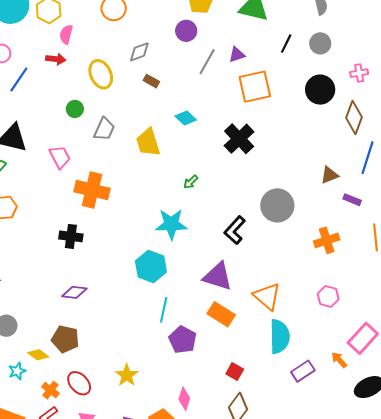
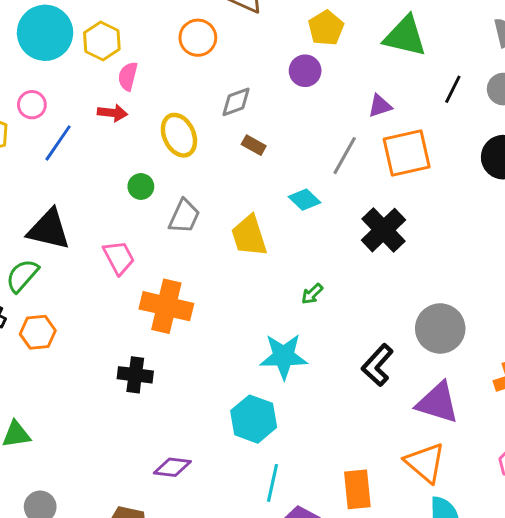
gray line: (207, 62) -> (345, 156), moved
purple triangle: (218, 276) -> (438, 403), moved
purple diamond: (74, 292) -> (172, 467), moved
orange rectangle: (221, 314) -> (357, 489), turned 52

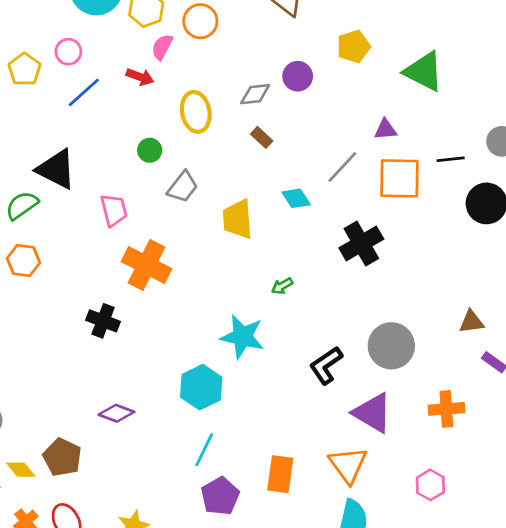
orange circle: (198, 38) -> (200, 21), moved
purple circle: (305, 71) -> (298, 76), moved
black line: (453, 89) -> (451, 159), moved, turned 44

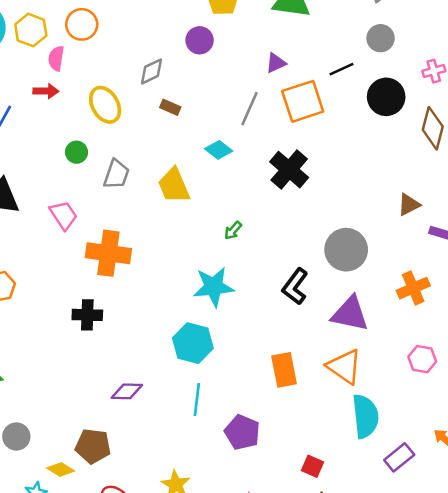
purple circle: (298, 76) -> (200, 40), moved
cyan line: (204, 450) -> (197, 399), moved
orange rectangle: (280, 474) -> (284, 370), moved

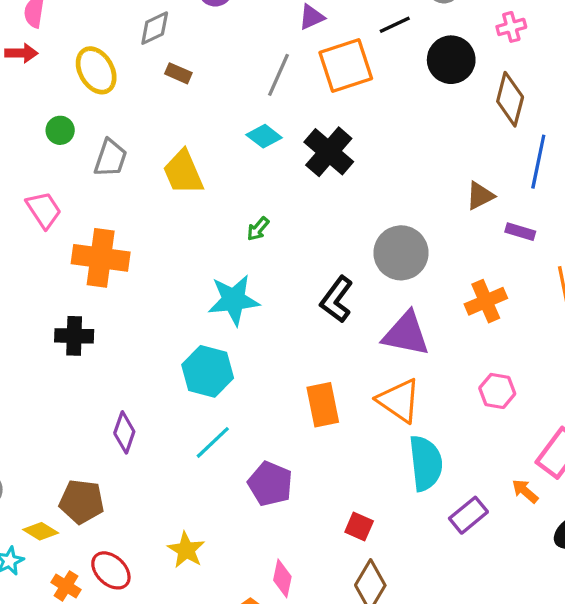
cyan diamond: (219, 150) -> (264, 136), moved
purple diamond: (127, 391) -> (124, 432), turned -72
cyan line: (197, 399) -> (213, 442), turned 40

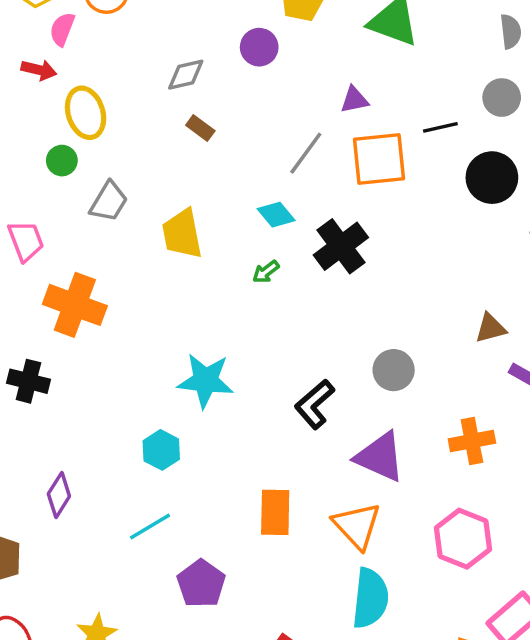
yellow ellipse: (96, 70) -> (86, 113), moved
green arrow: (258, 229) -> (266, 272), moved
gray circle: (401, 253) -> (394, 370), size x0.7
cyan hexagon: (208, 371) -> (161, 450), size x0.7
pink hexagon: (497, 391) -> (463, 539), size x1.5

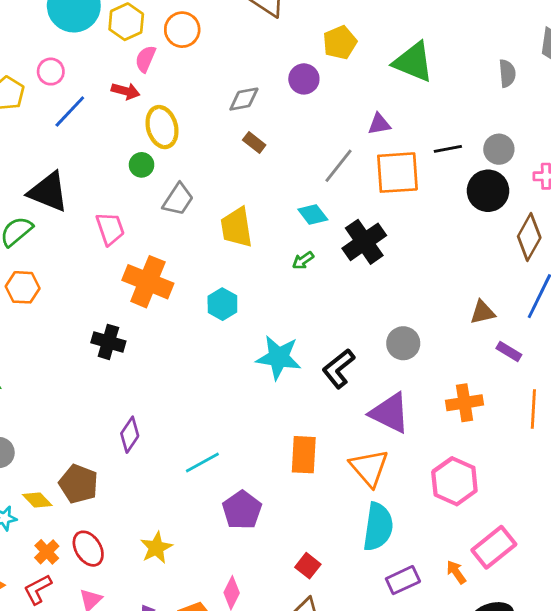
gray circle: (502, 98) -> (499, 149), moved
cyan star: (205, 381) -> (279, 357), moved
cyan hexagon: (161, 450) -> (222, 304), moved

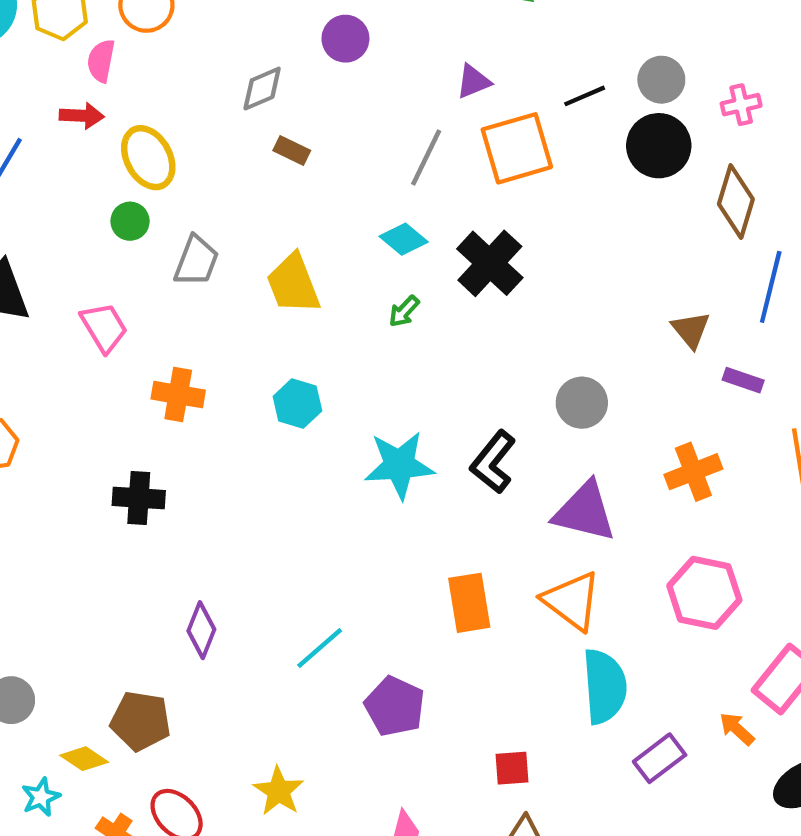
orange cross: (148, 282) -> (178, 395), size x0.7
brown triangle: (483, 312) -> (691, 330), turned -44
red square: (308, 566) -> (512, 768), turned -30

